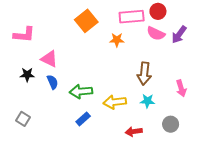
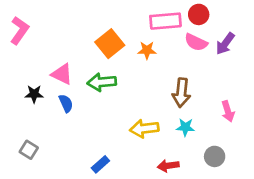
orange square: (86, 21) -> (110, 44), moved
pink L-shape: (24, 35) -> (20, 30), moved, turned -60
green arrow: (81, 91) -> (102, 82), moved
blue rectangle: (83, 119) -> (100, 164), moved

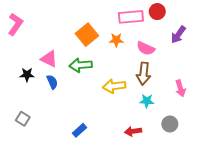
pink semicircle: (196, 42) -> (146, 48), moved
yellow arrow: (144, 129) -> (114, 86), moved

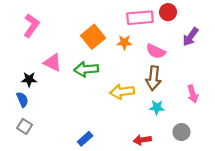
pink L-shape: (15, 24) -> (31, 26), moved
blue semicircle: (52, 82) -> (22, 100), moved

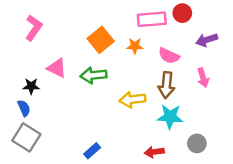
purple arrow: (190, 37) -> (207, 40), turned 36
pink arrow: (193, 94) -> (203, 78), moved
cyan star: (157, 107) -> (170, 117), size x1.5
gray square: (25, 126) -> (26, 137), size x1.6

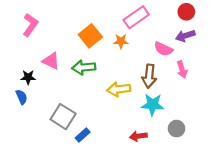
red circle: (182, 13) -> (186, 12), moved
pink rectangle: (152, 19) -> (136, 17), turned -30
pink semicircle: (169, 56) -> (163, 49), moved
gray square: (26, 137) -> (63, 117), moved

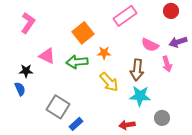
purple arrow: (185, 36) -> (178, 42), moved
orange star: (121, 41) -> (104, 53), moved
yellow arrow: (119, 89) -> (109, 82), turned -125

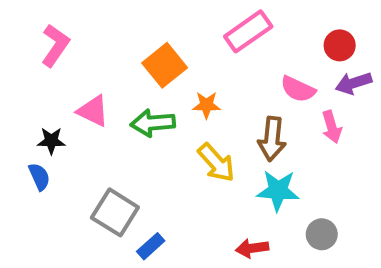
red circle: (171, 11) -> (340, 45), moved

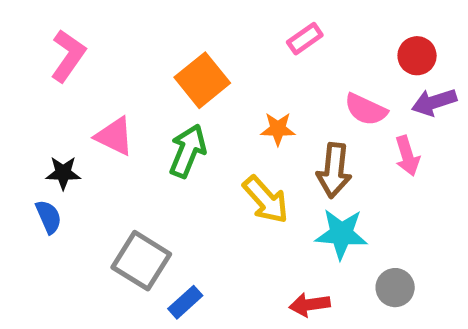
pink rectangle: (248, 31) -> (305, 39), size x0.6
orange star: (206, 105) -> (278, 129), moved
green arrow: (153, 123) -> (188, 151), turned 117

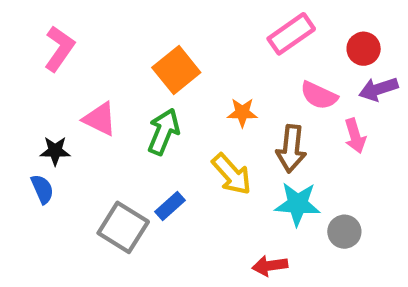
pink rectangle: (305, 39) -> (291, 34), moved, size x1.5
gray circle: (395, 288) -> (344, 232), moved
blue rectangle: (185, 302) -> (170, 206), moved

